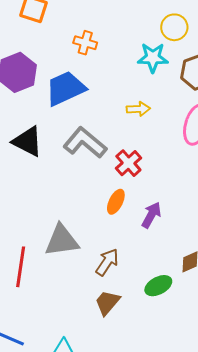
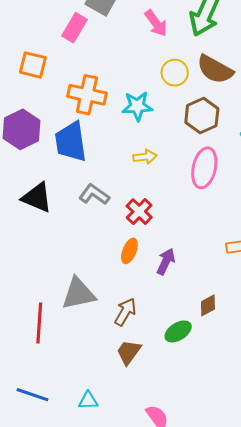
orange cross: (85, 43) -> (87, 95), size x1.6
cyan star: (153, 58) -> (137, 106), moved
blue trapezoid: (66, 88) -> (71, 142), turned -69
gray L-shape: (85, 143) -> (94, 194), size x0.7

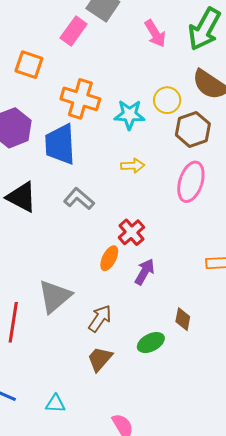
yellow circle: (175, 73) -> (167, 100), moved
red cross: (139, 212) -> (131, 232), moved
gray triangle: (78, 294) -> (55, 296), turned -33
brown diamond: (208, 305) -> (183, 319), turned -55

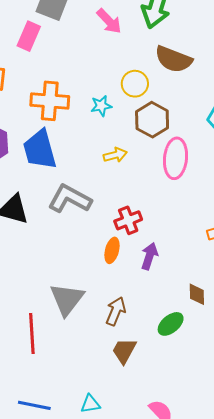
cyan star: (129, 115) -> (101, 106), size x0.7
brown hexagon: (193, 129) -> (152, 120), moved
gray L-shape: (79, 199) -> (70, 199), size x1.4
red cross: (131, 232) -> (128, 220), turned 32

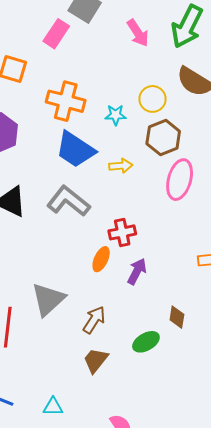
blue trapezoid: (40, 150) -> (75, 150), moved, turned -51

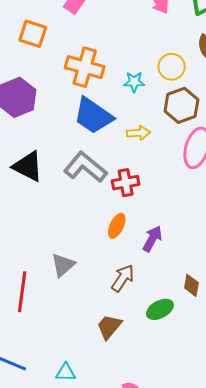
red cross: (122, 232) -> (126, 183), moved
gray triangle: (48, 299) -> (63, 265), size x0.7
brown arrow: (94, 320) -> (123, 278), moved

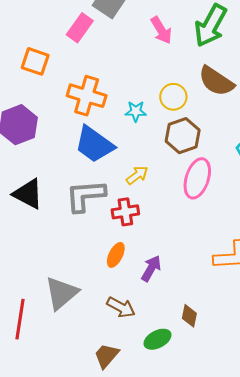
yellow arrow: (138, 133) -> (137, 175), moved, turned -35
gray L-shape: (85, 167) -> (85, 196), turned -45
gray triangle: (63, 265) -> (61, 293), size x1.4
brown arrow: (123, 278) -> (121, 307), turned 84

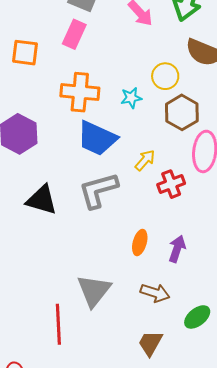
pink rectangle: (80, 28) -> (74, 34), moved
orange square: (35, 61) -> (25, 53), moved
red cross: (125, 212) -> (171, 184), moved

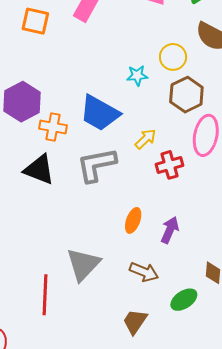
orange cross: (80, 92) -> (53, 127), moved, size x0.7

